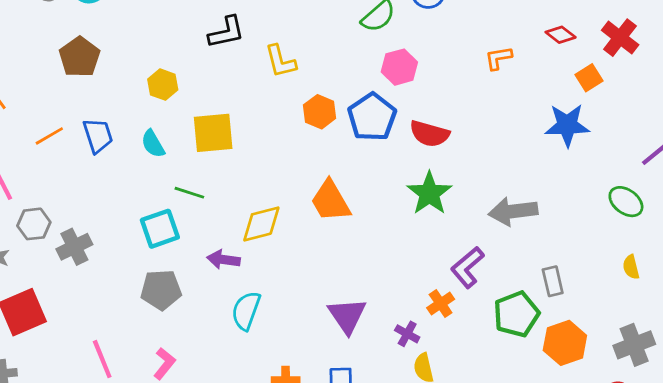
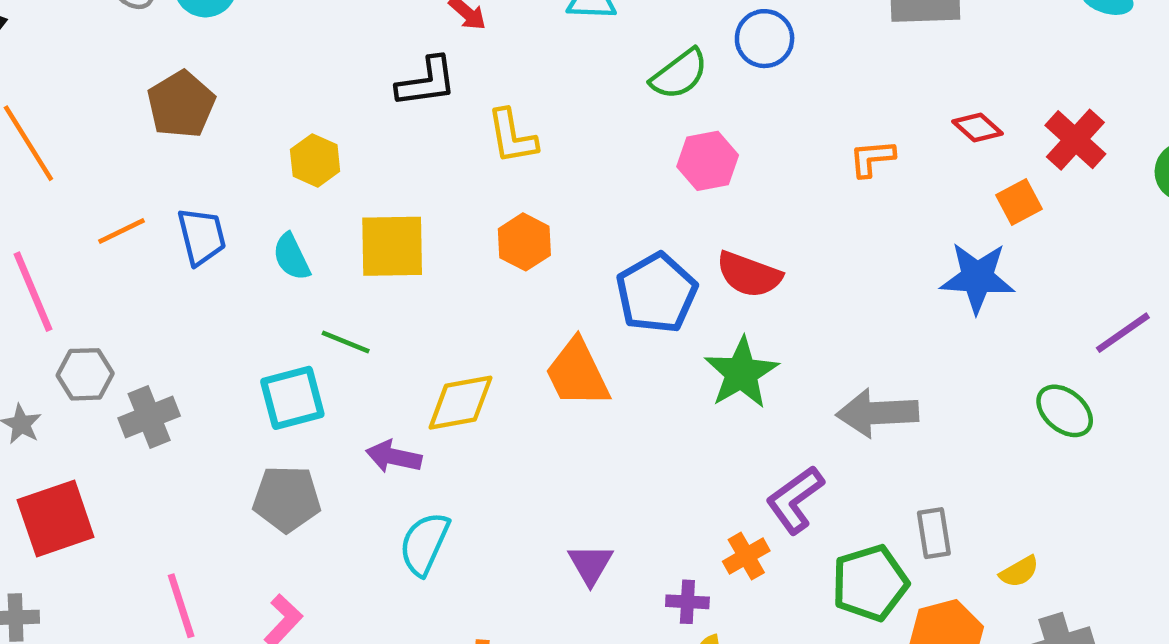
orange hexagon: (320, 112) -> (524, 242), moved
blue pentagon: (372, 117) -> (657, 293), moved
yellow semicircle: (631, 267) -> (1019, 572), moved, turned -110
purple triangle: (347, 316) -> (590, 564), size x0.7
purple cross: (407, 334) -> (687, 602), turned -30

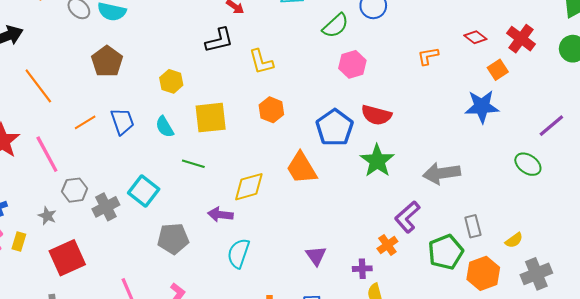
cyan square: (292, 398) -> (144, 191), moved, turned -32

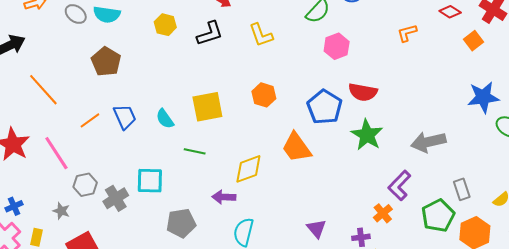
yellow L-shape: (261, 62) -> (261, 35), moved
yellow hexagon: (171, 81) -> (165, 25), moved
blue star: (482, 107) -> (483, 97), moved
cyan square: (144, 191) -> (150, 181), turned -32

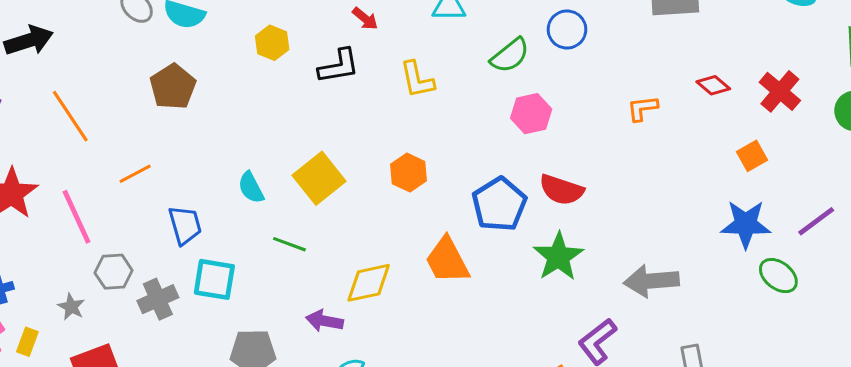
orange square: (473, 41) -> (752, 156), moved
yellow square: (207, 107) -> (319, 178), turned -36
blue trapezoid: (125, 117) -> (185, 225), moved

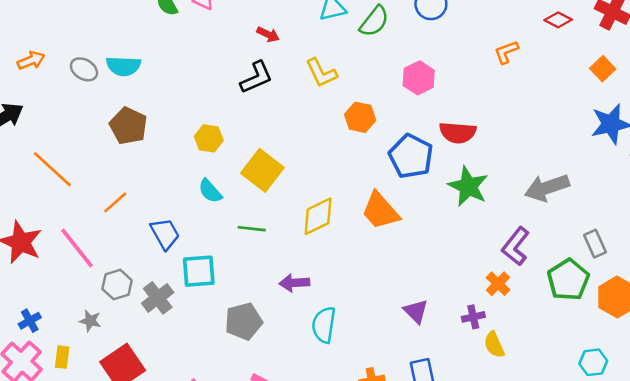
yellow hexagon: (272, 43) -> (209, 138), moved
green semicircle: (510, 55) -> (374, 21), moved
orange hexagon: (409, 173) -> (360, 117), moved
yellow diamond: (369, 283) -> (318, 216), moved

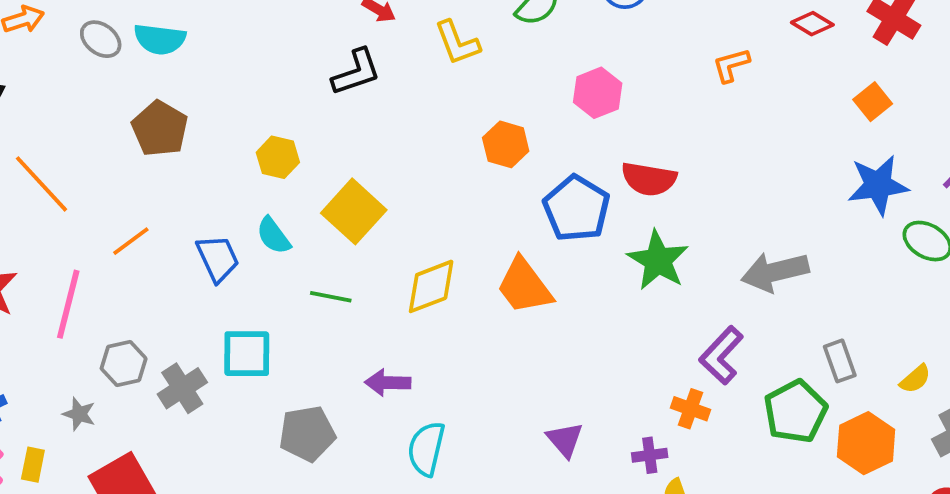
yellow L-shape: (321, 73) -> (457, 43), moved
blue trapezoid: (165, 234) -> (218, 258), moved
pink line: (77, 248) -> (68, 304), turned 48
orange cross: (498, 284) -> (690, 409), turned -30

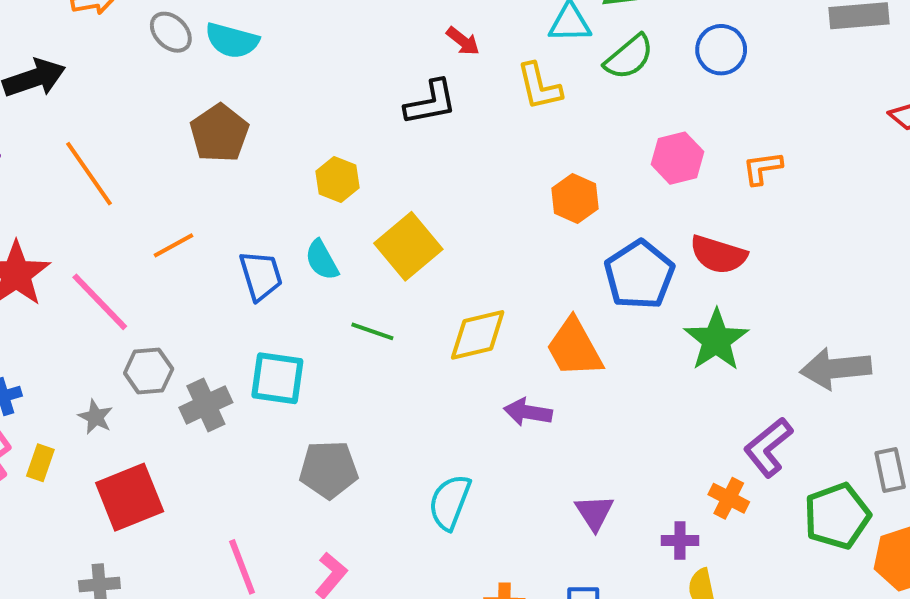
orange L-shape: (731, 65) -> (762, 168), moved
pink line: (68, 304) -> (100, 302), turned -66
purple arrow: (388, 383) -> (528, 412), moved

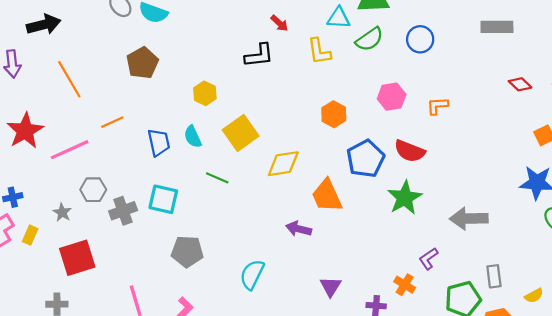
pink line: (100, 302) -> (70, 150), turned -75
yellow diamond: (478, 335) -> (283, 164), moved
purple L-shape: (768, 447) -> (428, 259), size x0.7

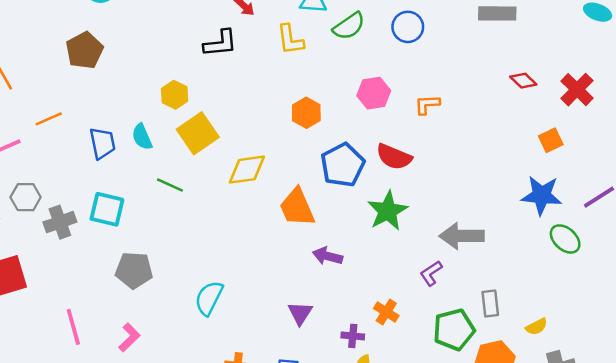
yellow hexagon: (205, 93) -> (175, 95), moved
purple arrow: (299, 229) -> (328, 256), moved
purple L-shape: (428, 259) -> (431, 273), moved

